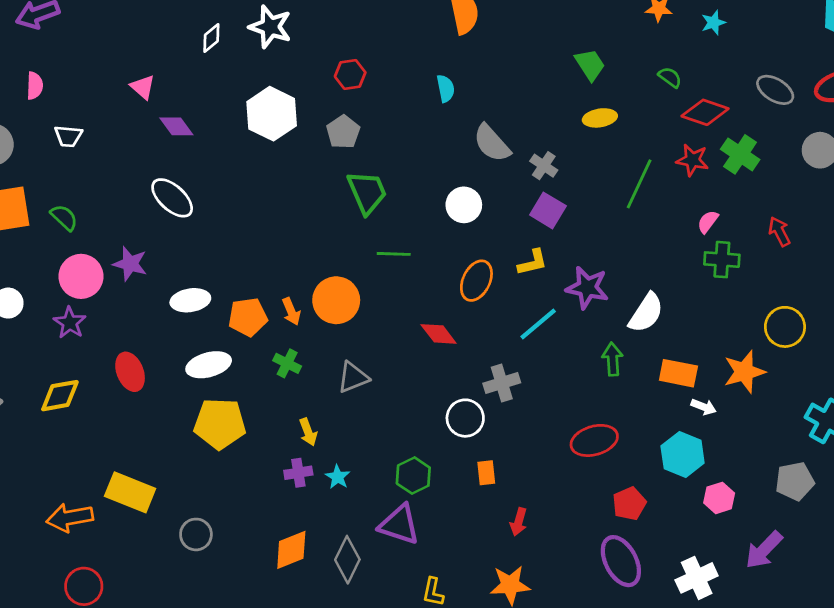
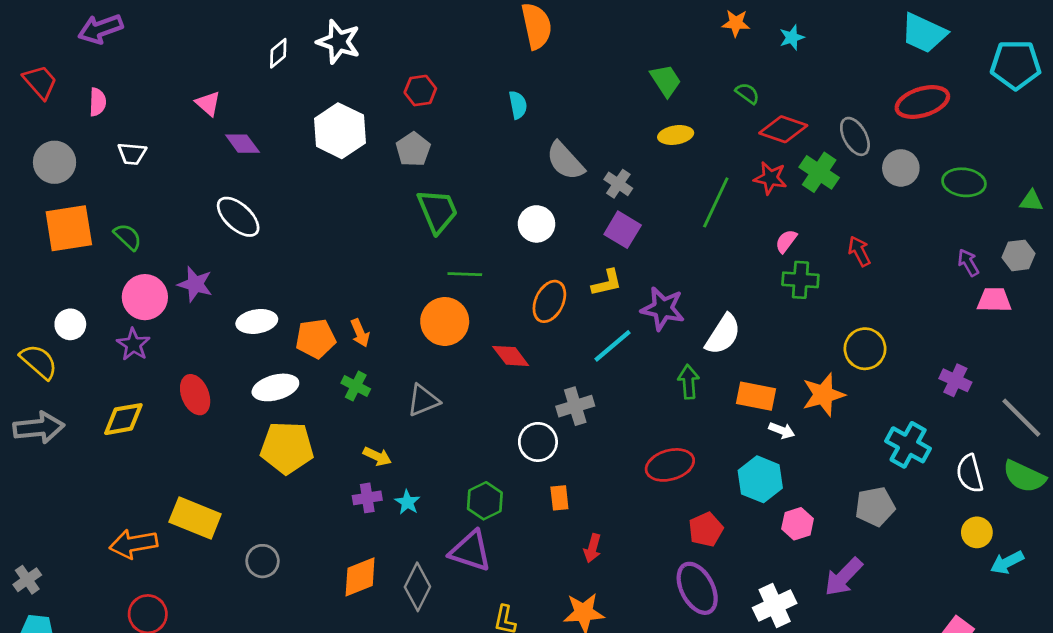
gray ellipse: (775, 90) -> (855, 136), moved, turned 30
orange circle: (336, 300) -> (445, 321), moved
yellow arrow: (308, 432) -> (377, 456), turned -44

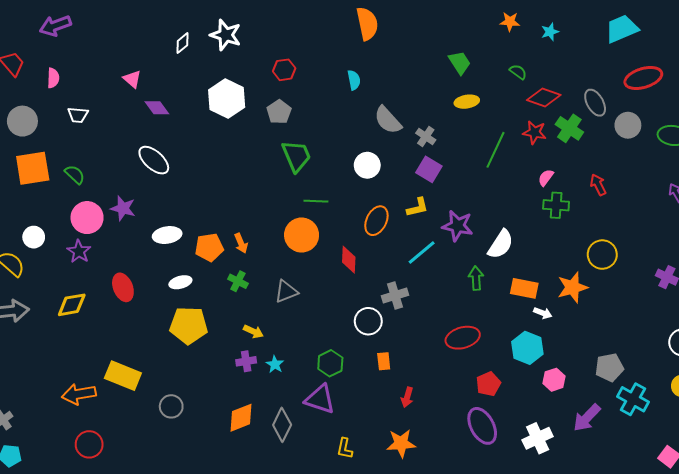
cyan trapezoid: (924, 33) -> (622, 29), moved, turned 132
red diamond: (511, 356) -> (349, 260), turned 40
white ellipse: (275, 387) -> (180, 282), size x0.7
cyan cross: (908, 445) -> (633, 399), moved

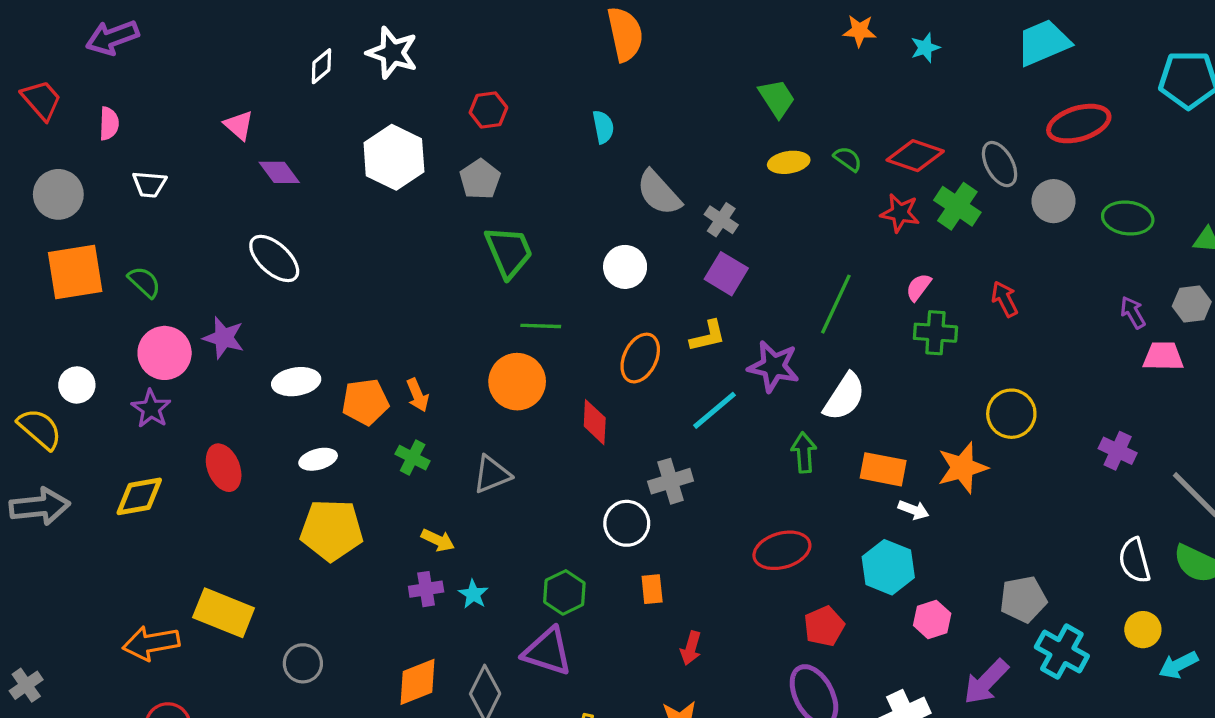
green semicircle: (518, 72) -> (848, 159), moved
green line: (496, 150) -> (836, 304), moved

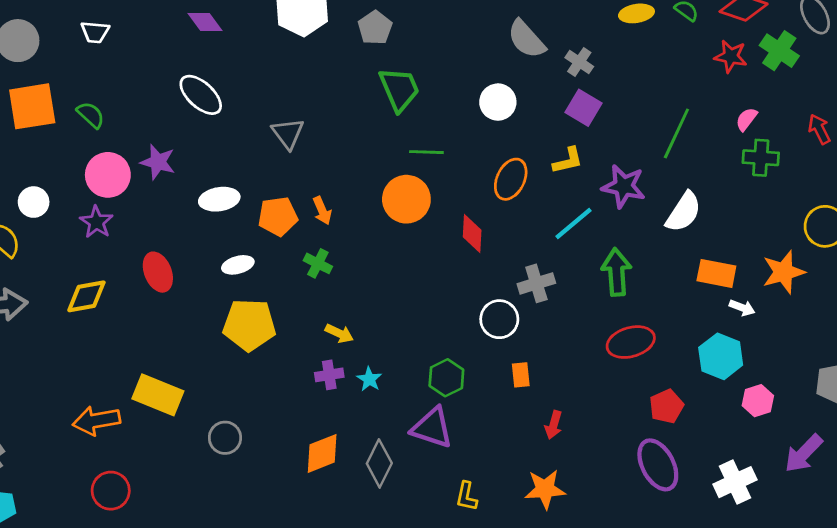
green arrow: (804, 452) -> (616, 272), moved, size x1.4
gray triangle: (492, 474) -> (288, 133), moved, turned -45

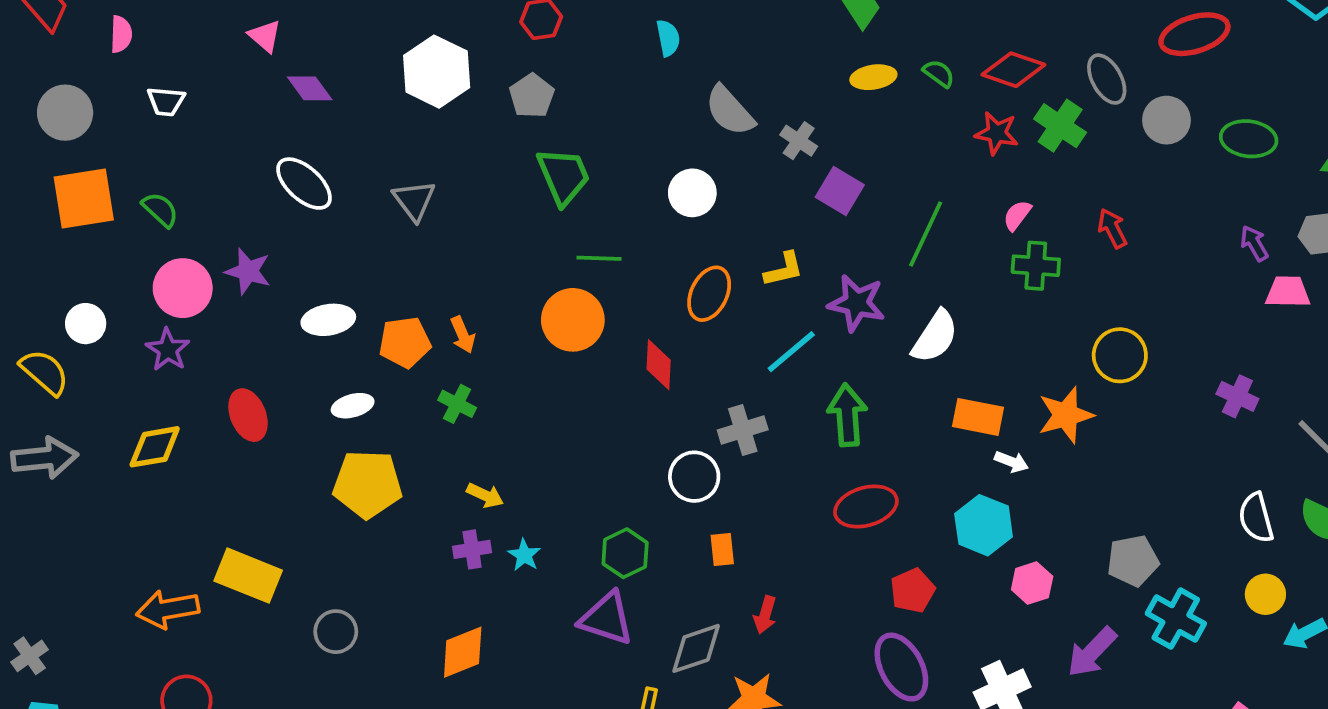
purple square: (584, 108) -> (840, 191), moved
gray triangle: (288, 133) -> (414, 200), moved
gray diamond: (379, 463) -> (696, 648), moved, turned 45

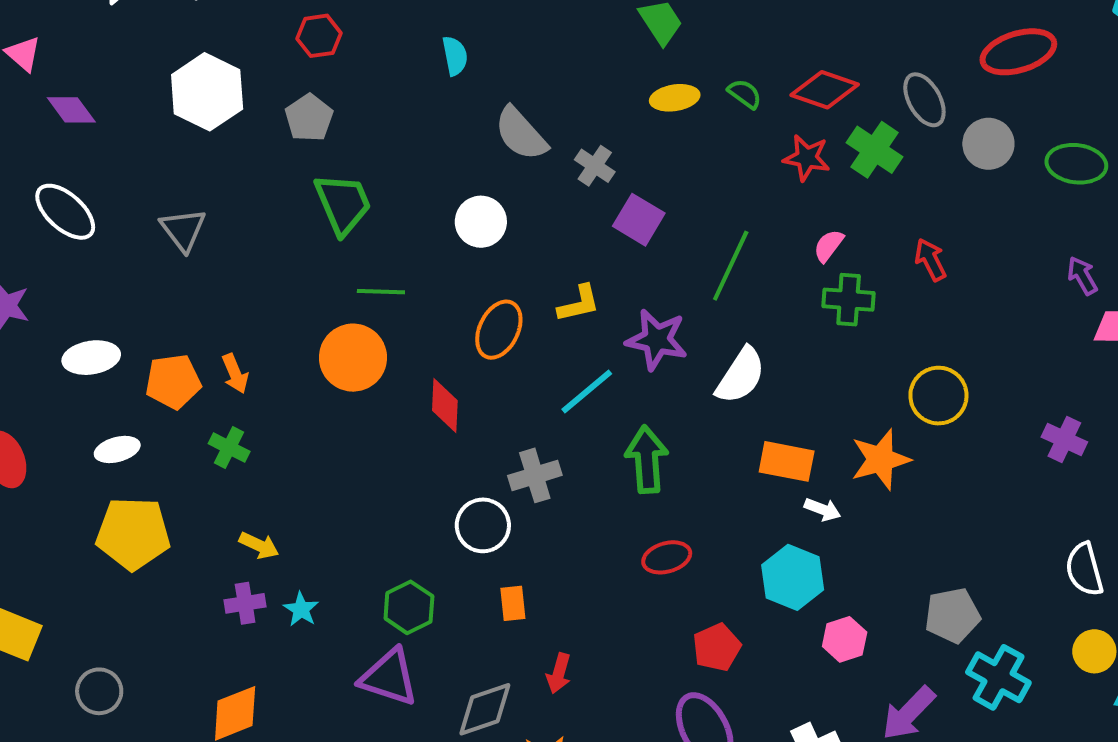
red ellipse: (866, 507) -> (667, 557), size x0.7

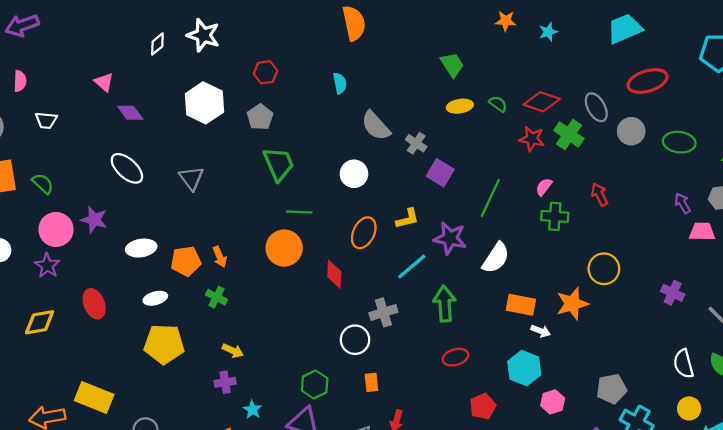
cyan star: (301, 609) -> (252, 410), moved

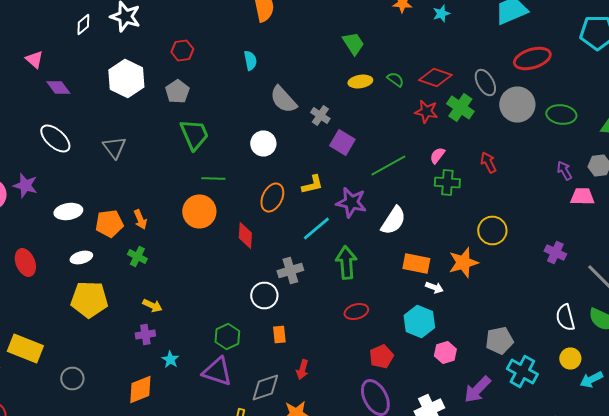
gray circle: (631, 131) -> (517, 104), size x1.4
green line: (490, 198) -> (388, 166), turned 36

